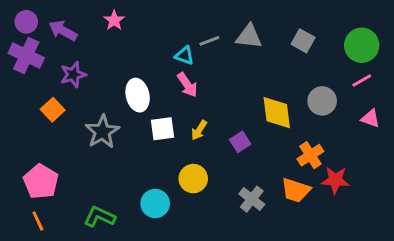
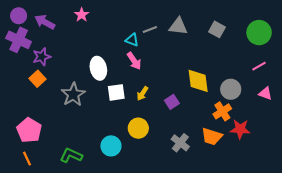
purple star: (73, 75) -> (42, 57), moved
pink line: (362, 80) -> (259, 66), moved
gray circle: (322, 101) -> (231, 89), moved
pink triangle: (370, 118) -> (265, 93), moved

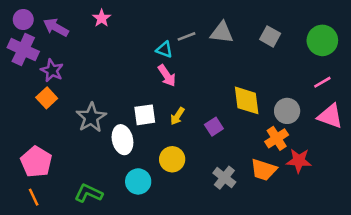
purple star: (42, 57) -> (52, 70), turned -30
white ellipse: (98, 68) -> (122, 140), moved
pink triangle: (265, 93) -> (330, 116), size x1.5

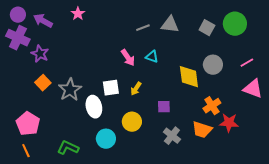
green circle: (322, 40) -> (235, 24), moved
cyan triangle: (164, 50) -> (152, 57), moved
orange square: (47, 98) -> (43, 83), moved
gray circle: (287, 111) -> (213, 65), moved
purple square: (214, 127) -> (164, 107), moved, turned 32

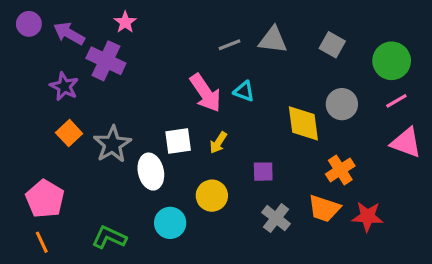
green circle: (235, 24) -> (392, 61), moved
purple cross: (18, 38) -> (106, 61), moved
pink arrow: (128, 58) -> (205, 93), size x1.4
red star: (229, 123) -> (368, 216), moved

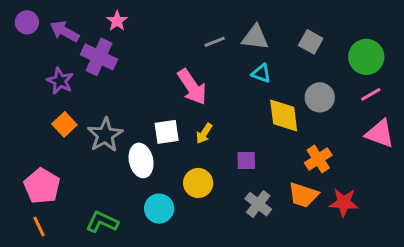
cyan triangle: (244, 91) -> (261, 73), moved

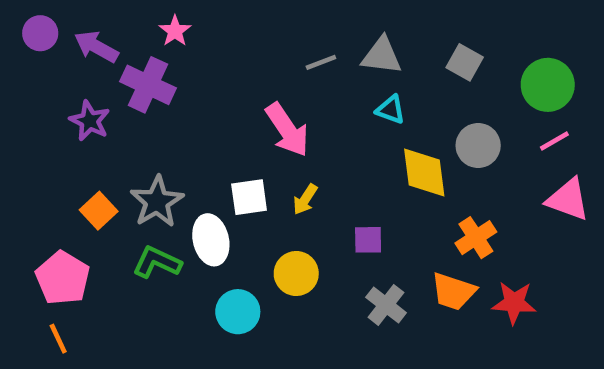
orange square: (64, 124) -> (99, 211), moved
green L-shape: (102, 222) -> (157, 262), moved

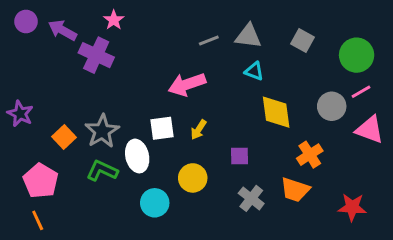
purple star: (90, 121) -> (20, 114), moved
pink arrow: (287, 130) -> (187, 84), turned 105
gray circle: (478, 145) -> (332, 106), moved
red star: (514, 303) -> (352, 207), moved

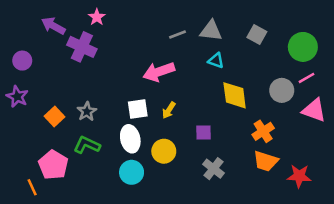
purple circle: (26, 21) -> (22, 61), moved
gray star: (102, 131) -> (87, 111), size x0.7
white ellipse: (137, 156) -> (130, 139), moved
pink pentagon: (41, 181) -> (53, 165), moved
orange trapezoid: (295, 190) -> (266, 161), moved

